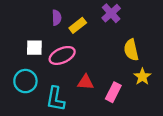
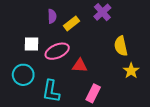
red triangle: (86, 82) -> (80, 66), moved
pink rectangle: (113, 92) -> (93, 93), moved

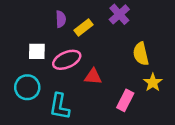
pink rectangle: (93, 93) -> (125, 100), moved

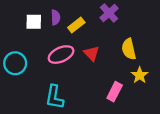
white square: (37, 51) -> (34, 22), moved
red triangle: (93, 77) -> (92, 53), moved, turned 42
cyan circle: (27, 87) -> (15, 63), moved

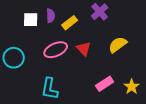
yellow semicircle: (129, 49) -> (118, 45), turned 66
yellow star: (140, 75) -> (132, 87), moved
pink rectangle: (115, 92) -> (105, 84), turned 30

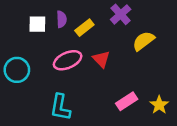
yellow semicircle: (118, 45) -> (144, 41), moved

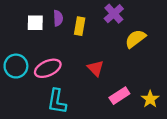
yellow rectangle: (84, 28) -> (80, 26), turned -42
red triangle: (101, 59) -> (96, 68), moved
pink ellipse: (68, 60) -> (48, 68), moved

